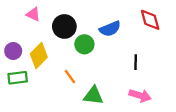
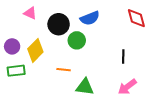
blue semicircle: (110, 29) -> (90, 18), moved
orange line: (70, 77) -> (64, 70), turned -48
pink arrow: (140, 96) -> (127, 87), turned 126

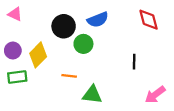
pink triangle: (30, 13) -> (15, 14), moved
pink arrow: (127, 87) -> (155, 95), moved

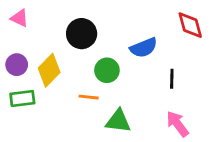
blue semicircle: (98, 20) -> (144, 48), moved
green circle: (83, 44) -> (107, 70), moved
pink arrow: (155, 95) -> (177, 124), moved, turned 90

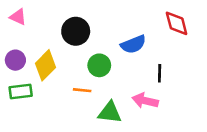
pink arrow: (177, 124) -> (145, 101), moved, turned -40

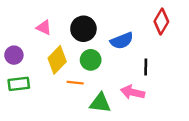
pink triangle: (18, 17) -> (44, 28), moved
red diamond: (177, 23) -> (161, 22), turned 45
black circle: (76, 31) -> (83, 29), moved
yellow diamond: (46, 65) -> (57, 60), moved

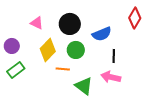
black line: (146, 67) -> (114, 56), moved
green rectangle: (19, 84) -> (16, 70), turned -30
green triangle: (100, 103) -> (84, 86), turned 30

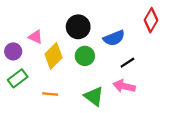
pink triangle: (37, 23) -> (36, 37), moved
black line: (114, 56) -> (127, 63), turned 56
orange line: (63, 69) -> (50, 94), moved

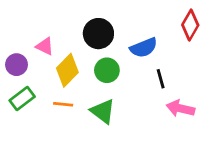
black line: (127, 63) -> (161, 79), turned -72
pink arrow: (124, 86) -> (180, 108), moved
orange line: (50, 94) -> (63, 104), moved
green triangle: (94, 96) -> (103, 111), moved

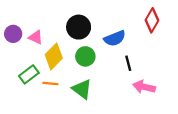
purple circle: (17, 65) -> (13, 34), moved
green rectangle: (22, 99) -> (29, 74), moved

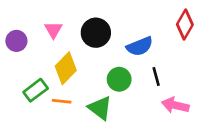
pink triangle: (36, 37) -> (53, 30), moved, turned 35
green circle: (85, 56) -> (119, 79), moved

